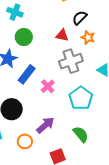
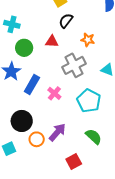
black semicircle: (80, 18) -> (66, 21), moved
red triangle: (62, 35) -> (52, 41), moved
orange circle: (25, 141) -> (37, 139), moved

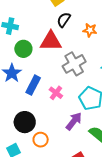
orange star: (88, 40) -> (90, 30), moved
red triangle: (52, 41) -> (51, 41), size x1.6
purple arrow: (57, 132) -> (74, 121), moved

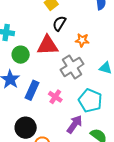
orange star: (90, 30) -> (82, 40), moved

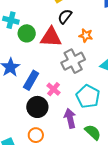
green circle: (21, 55) -> (27, 33), moved
purple arrow: (75, 124) -> (70, 118), turned -54
black circle: (26, 128) -> (37, 107), moved

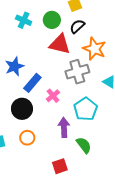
green circle: (27, 33) -> (52, 20), moved
orange star: (86, 35) -> (94, 49), size x1.6
black circle: (37, 107) -> (22, 109), moved

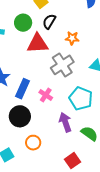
orange star: (94, 49) -> (72, 38), size x0.6

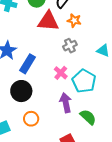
orange star: (72, 38) -> (74, 20), moved
gray cross: (62, 65) -> (70, 46), size x0.6
pink cross: (46, 95) -> (61, 73), moved

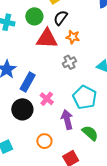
pink cross: (61, 73) -> (47, 99), moved
orange circle: (31, 119) -> (44, 141), moved

